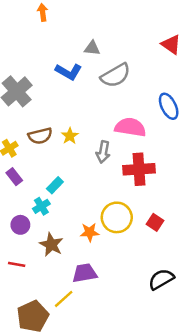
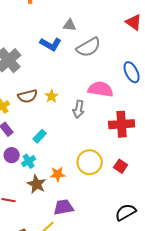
red cross: (139, 169) -> (122, 124), moved
cyan cross: (41, 206) -> (29, 161), moved
purple circle: (20, 225) -> (12, 155), moved
orange star: (90, 232) -> (58, 174), moved

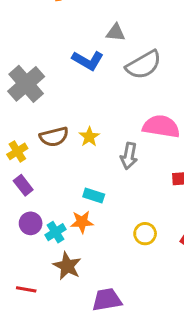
cyan rectangle: (40, 136) -> (94, 195), moved, turned 64
yellow circle: (90, 162) -> (145, 234), size x0.6
orange star: (58, 174) -> (82, 222), moved

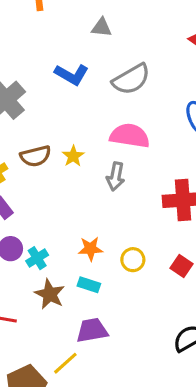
gray triangle: (116, 33) -> (101, 27), moved
pink semicircle: (161, 126) -> (130, 136), moved
cyan rectangle: (94, 195) -> (89, 285), moved
orange star: (82, 222) -> (90, 249), moved

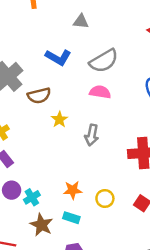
pink semicircle: (130, 136) -> (100, 92), moved, size x0.7
brown semicircle: (36, 156) -> (39, 96), moved

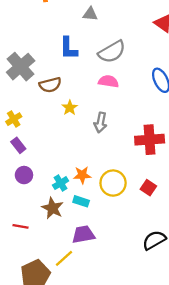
blue L-shape: (58, 57) -> (69, 48), turned 60
cyan cross: (32, 197) -> (61, 183), moved
yellow circle: (105, 199) -> (113, 183), size x1.5

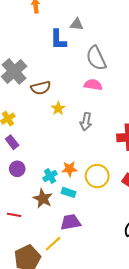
blue L-shape: (69, 48) -> (58, 40), moved
gray semicircle: (112, 52) -> (96, 58), turned 95

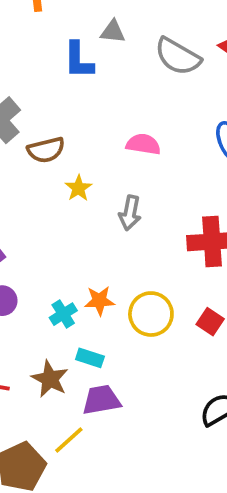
gray semicircle: (96, 58) -> (178, 56), moved, turned -35
cyan rectangle: (68, 192) -> (90, 358), moved
brown star: (43, 199) -> (50, 379), moved

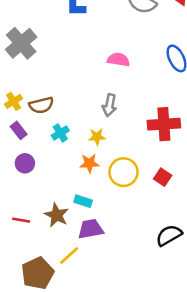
brown semicircle: (46, 150) -> (41, 105), moved
yellow star: (78, 188) -> (97, 137), moved, turned 30
cyan cross: (63, 314) -> (60, 133), moved

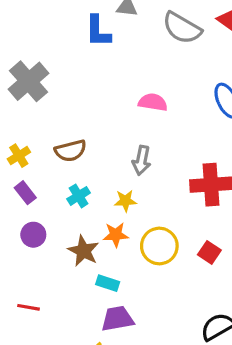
brown semicircle: (41, 105) -> (70, 151), moved
brown star: (57, 215) -> (83, 251), moved

